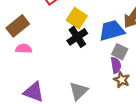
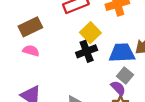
purple semicircle: (116, 65) -> (118, 88), turned -49

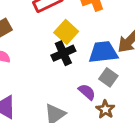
purple semicircle: (118, 88) -> (87, 92), moved

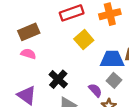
black cross: (63, 53) -> (58, 79), moved, turned -30

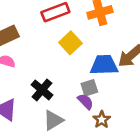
gray square: (114, 80) -> (89, 88), moved, turned 32

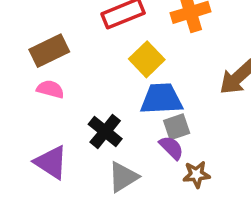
blue trapezoid: (104, 65) -> (161, 99), moved
brown star: (102, 120) -> (196, 174), turned 30

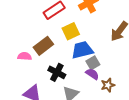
brown rectangle: (49, 51) -> (43, 46), moved
yellow square: (147, 59) -> (71, 31), turned 30

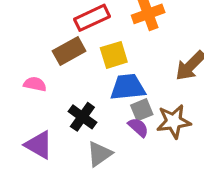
brown rectangle: (43, 46) -> (69, 51), moved
brown star: (108, 85) -> (174, 121), moved, size x1.5

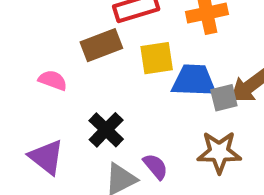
blue trapezoid: (128, 87) -> (194, 81), moved
gray square: (142, 110) -> (224, 98), moved
purple semicircle: (138, 127) -> (155, 166), moved

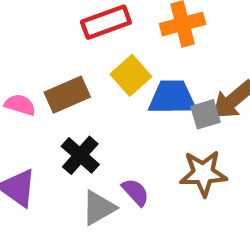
brown rectangle: (101, 45) -> (67, 95), moved
yellow square: (157, 58) -> (131, 75), turned -30

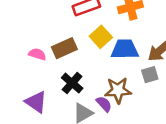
gray square: (205, 114) -> (150, 75), moved
brown star: (203, 173) -> (118, 90), moved

